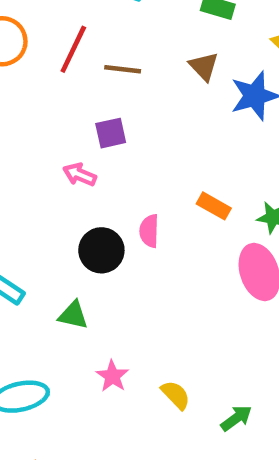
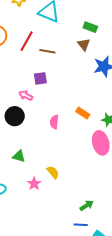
brown triangle: (204, 66) -> (84, 44), moved
black circle: (101, 250) -> (15, 116), moved
yellow semicircle: (176, 395) -> (53, 172), moved

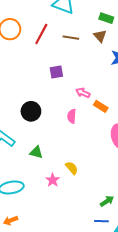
brown line: (47, 51) -> (71, 38), moved
pink arrow: (26, 96) -> (83, 93), moved

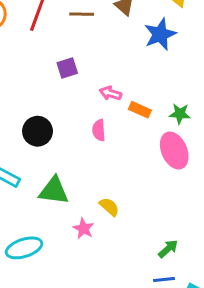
green triangle: (36, 152) -> (54, 191), size x1.5

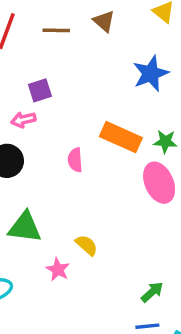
blue star: (160, 34) -> (151, 73), moved
pink arrow: (110, 93) -> (23, 120), moved, turned -30
orange rectangle: (140, 110) -> (121, 137), size x1.6

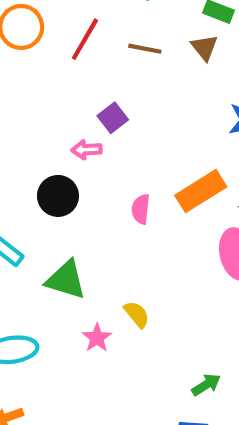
purple square: (40, 90) -> (113, 118), turned -30
orange rectangle: (121, 137) -> (201, 191), turned -66

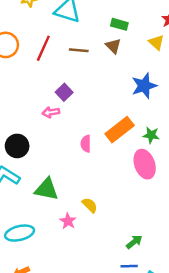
black circle: (58, 196) -> (17, 146), moved

